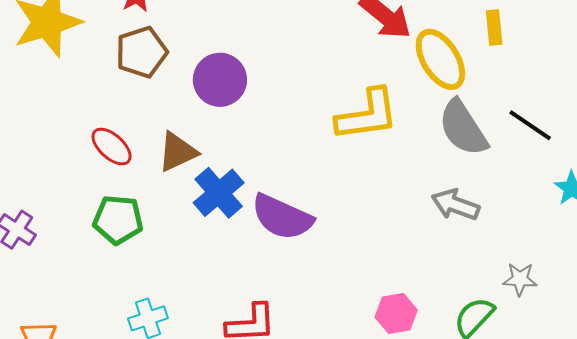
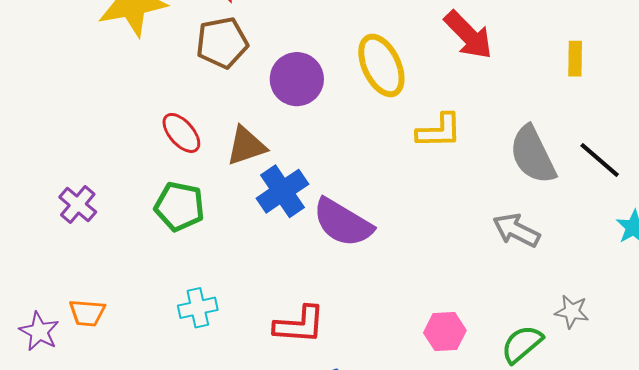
yellow ellipse: (440, 59) -> (381, 65), moved
yellow L-shape: (367, 115) -> (439, 131), size x0.7

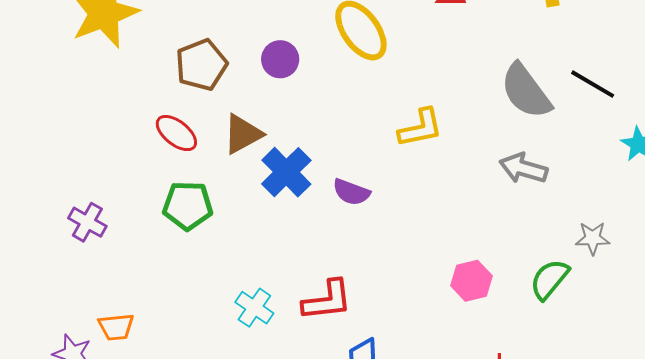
brown pentagon: (222, 43) -> (201, 65), moved
purple circle: (297, 79) -> (280, 59), size x0.7
yellow L-shape: (439, 131) -> (420, 128), moved
purple semicircle: (343, 223) -> (351, 192), size x0.6
cyan cross: (198, 308) -> (254, 308), moved, turned -33

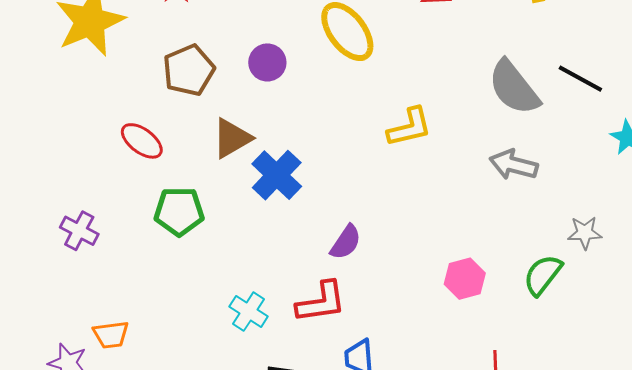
red ellipse: (176, 133) -> (142, 141), moved
purple semicircle: (351, 192) -> (346, 242), moved, turned -75

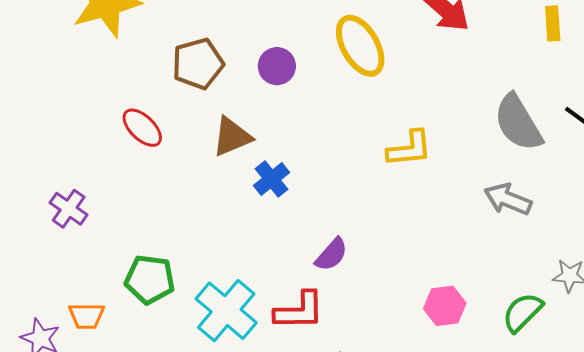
blue cross: (277, 175) -> (272, 179), size x0.7
green pentagon: (179, 211) -> (150, 279), moved
cyan cross: (249, 312) -> (226, 311), size x1.6

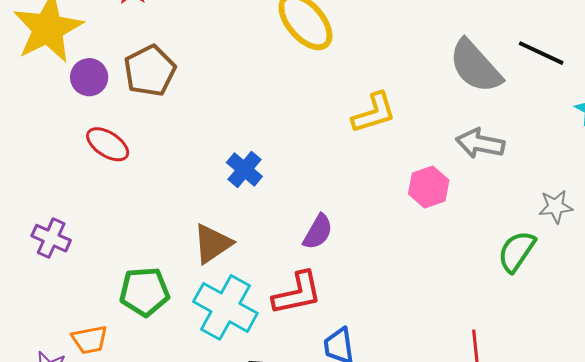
purple circle: (277, 66) -> (89, 77), moved
brown triangle: (232, 137) -> (212, 244), moved
pink hexagon: (445, 306) -> (429, 187), moved

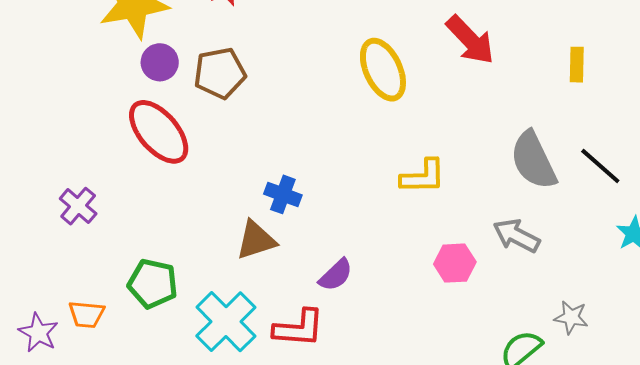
red ellipse: (108, 144) -> (159, 132), size x1.6
blue cross: (244, 169) -> (283, 194), turned -36
brown triangle: (212, 244) -> (256, 240), moved

